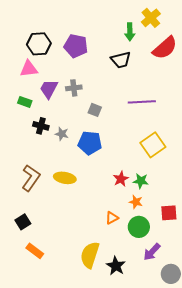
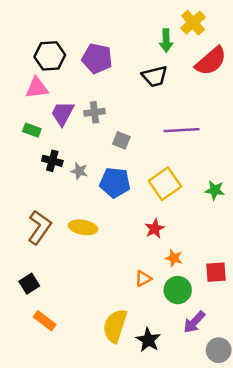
yellow square: (153, 145) -> (165, 184), moved
green star: (141, 181) -> (215, 190), moved

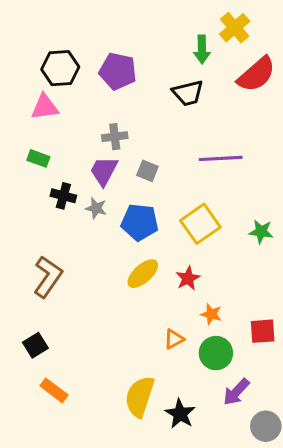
purple trapezoid: (63, 113) -> (104, 171), moved
yellow ellipse: (83, 227) -> (143, 274), moved, turned -52

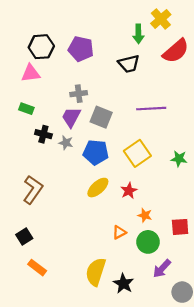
gray square: (147, 171) -> (101, 117), size x1.5

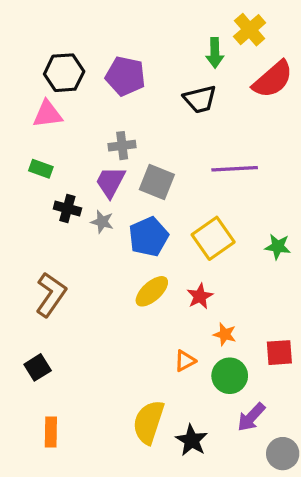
blue pentagon: (96, 152) -> (149, 237), turned -30
orange rectangle: (37, 268) -> (51, 432), moved, turned 54

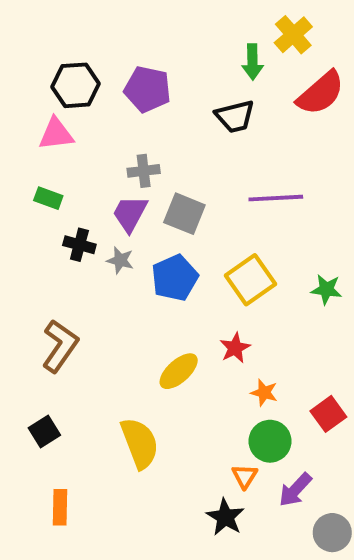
yellow ellipse: (152, 291) -> (179, 371), moved
red square: (279, 353) -> (328, 414), turned -32
orange triangle: (185, 361) -> (245, 476), moved, turned -30
yellow semicircle: (149, 422) -> (140, 443), moved, turned 141

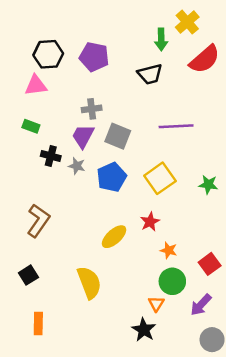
purple arrow: (295, 490) -> (201, 305), moved

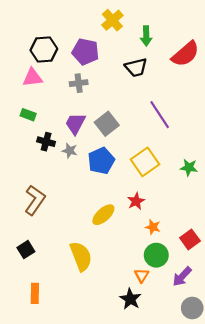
yellow cross: (187, 22) -> (112, 20), moved
gray cross: (92, 109) -> (79, 83), moved
purple line: (176, 126) -> (160, 115), turned 60
gray square: (118, 136) -> (107, 124), turned 30

